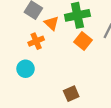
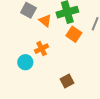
orange cross: (36, 41) -> (42, 49), moved

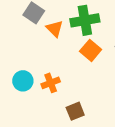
orange cross: (42, 49) -> (51, 83), moved

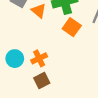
brown square: (75, 111) -> (42, 81), moved

